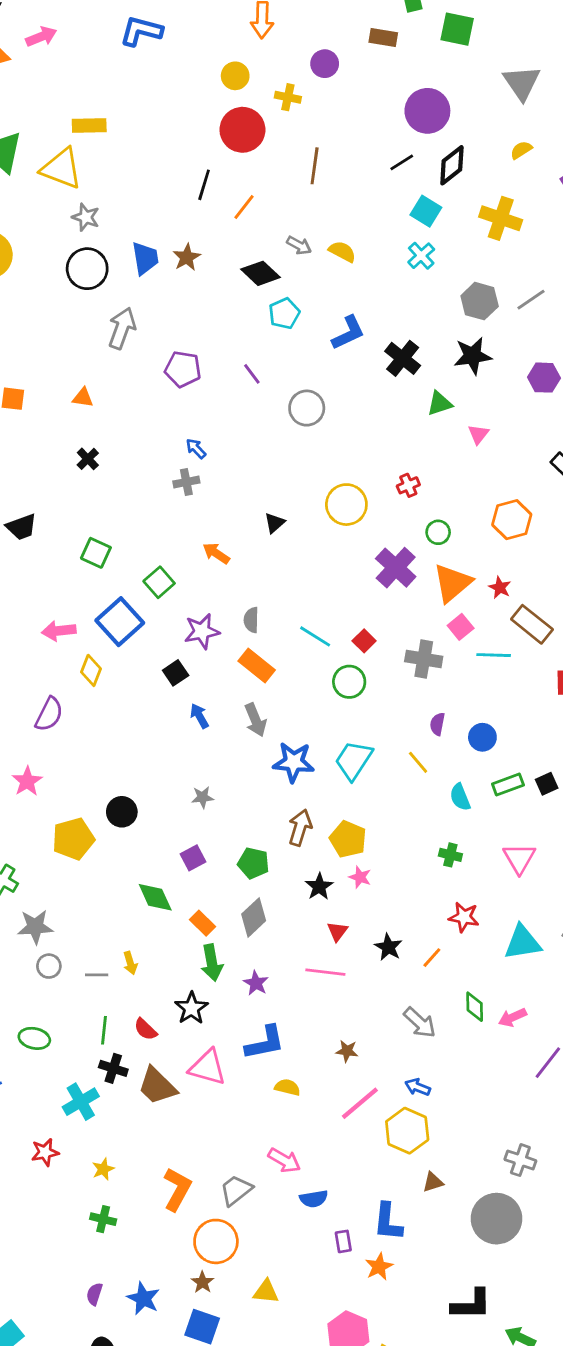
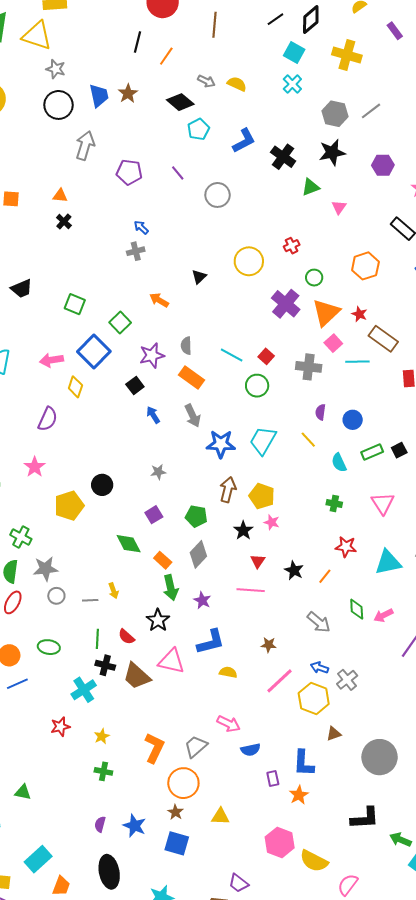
black cross: (88, 459) -> (64, 221), moved
gray cross: (520, 1160) -> (347, 680), moved, turned 35

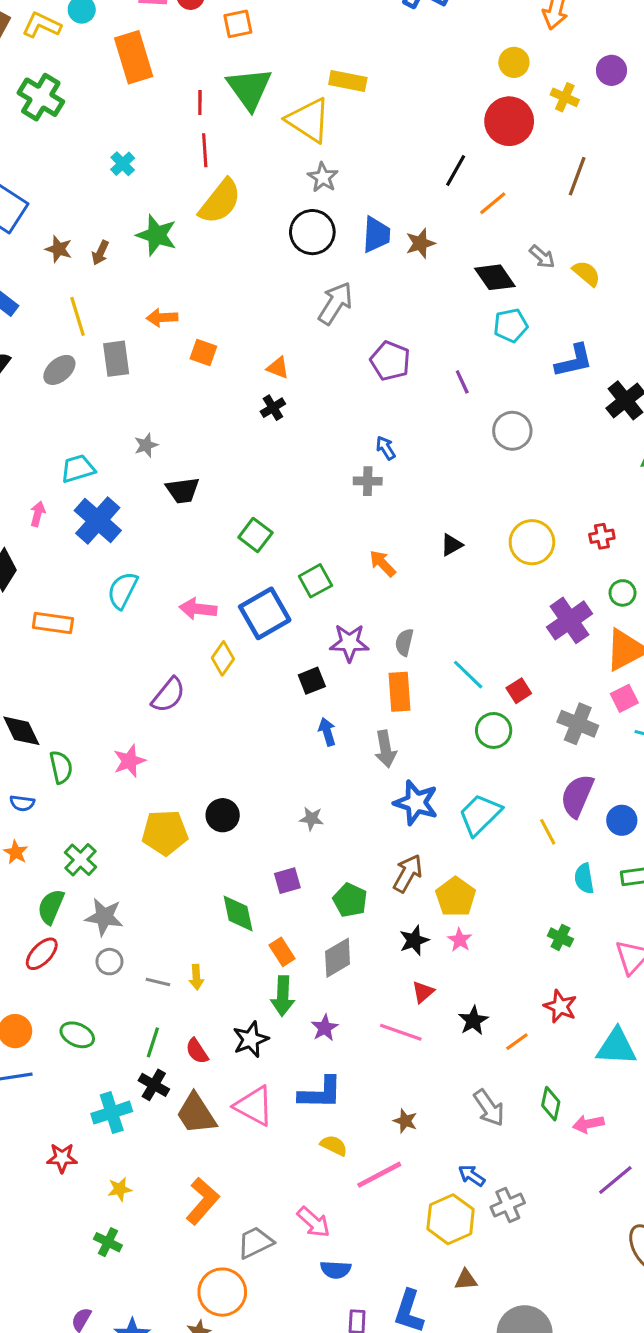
orange rectangle: (192, 377) -> (399, 692), turned 35
purple semicircle: (320, 412) -> (577, 796), size x1.8
pink line: (280, 681) -> (379, 1175), moved
orange L-shape: (154, 748) -> (202, 1201), moved

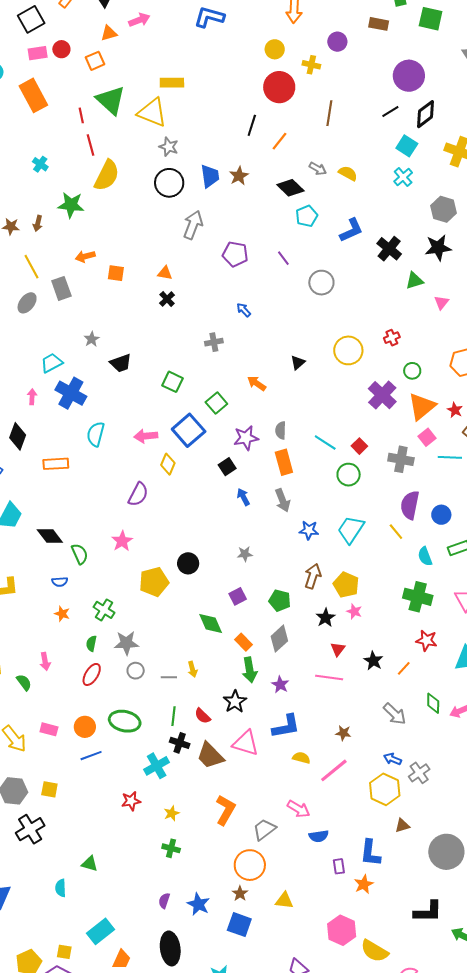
gray cross: (368, 481) -> (214, 342), moved
blue star: (416, 803) -> (309, 530), size x0.7
green semicircle: (51, 907) -> (91, 643), size x0.7
green cross: (560, 937) -> (418, 597), size x1.8
green ellipse: (77, 1035) -> (125, 721), size x1.4

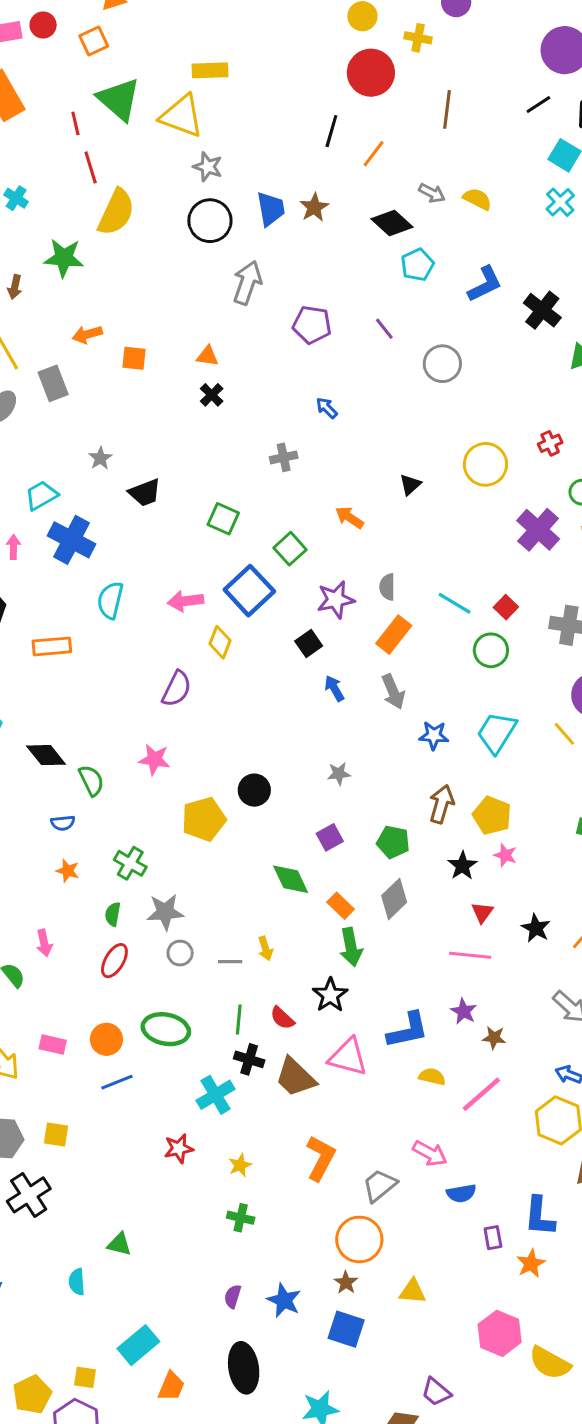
orange rectangle: (284, 462) -> (394, 635), turned 55
pink star: (122, 541) -> (154, 759), turned -30
purple star: (280, 685) -> (464, 1011), moved

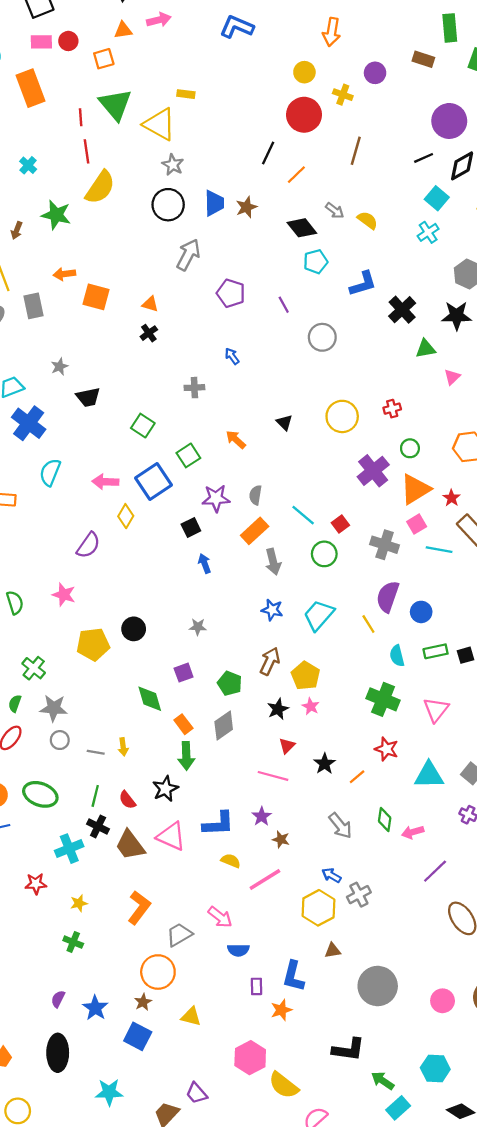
yellow rectangle: (210, 70) -> (186, 94), size x0.7
orange square: (134, 358) -> (96, 297), size x1.4
black triangle: (410, 485) -> (284, 423), turned -42
gray arrow: (393, 692) -> (273, 562), moved

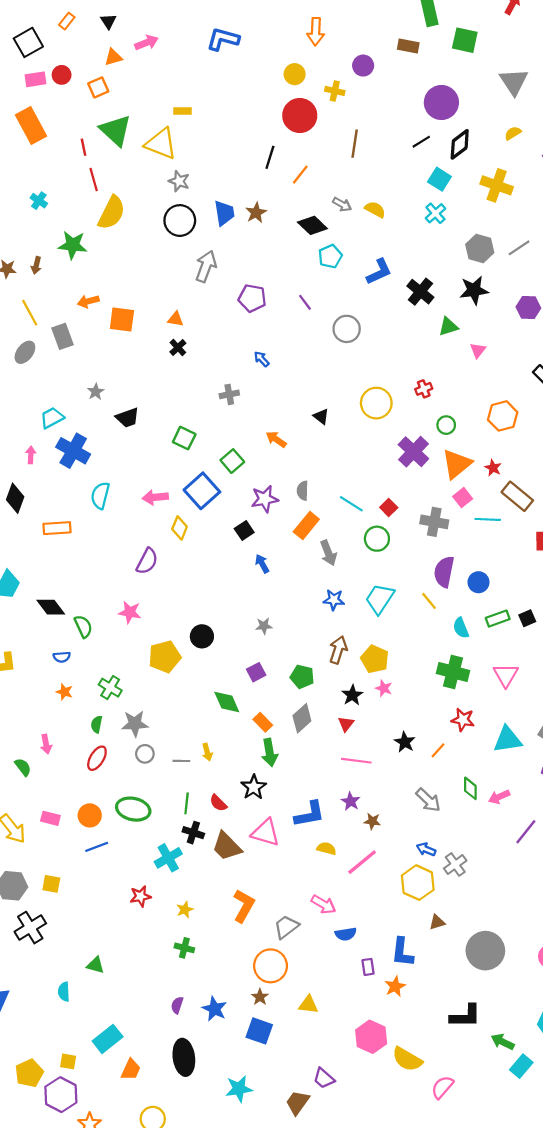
red triangle: (287, 746) -> (346, 724), moved

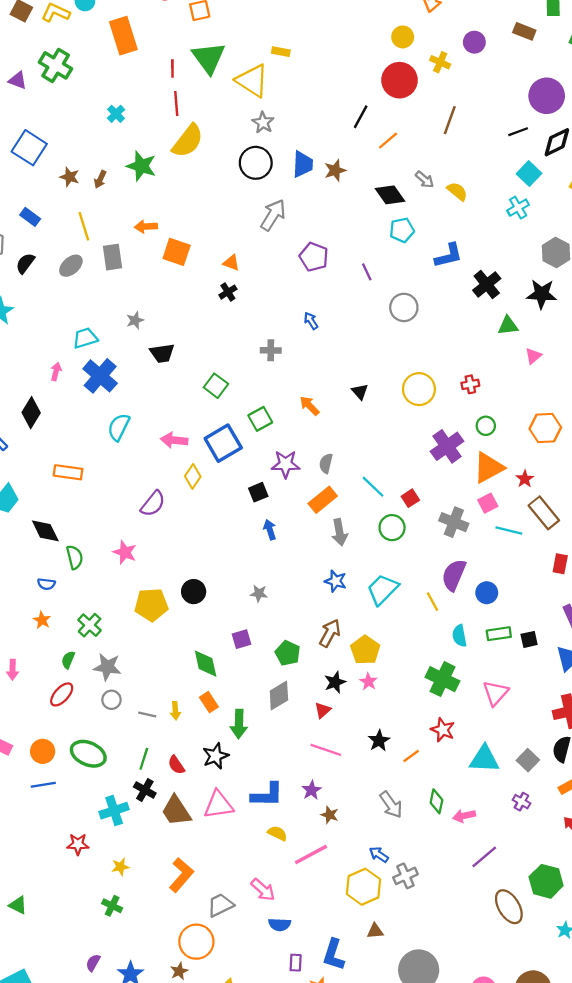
orange rectangle: (57, 528) -> (68, 472), moved
orange rectangle: (263, 722) -> (209, 702), moved
pink triangle: (266, 833) -> (218, 805), turned -36

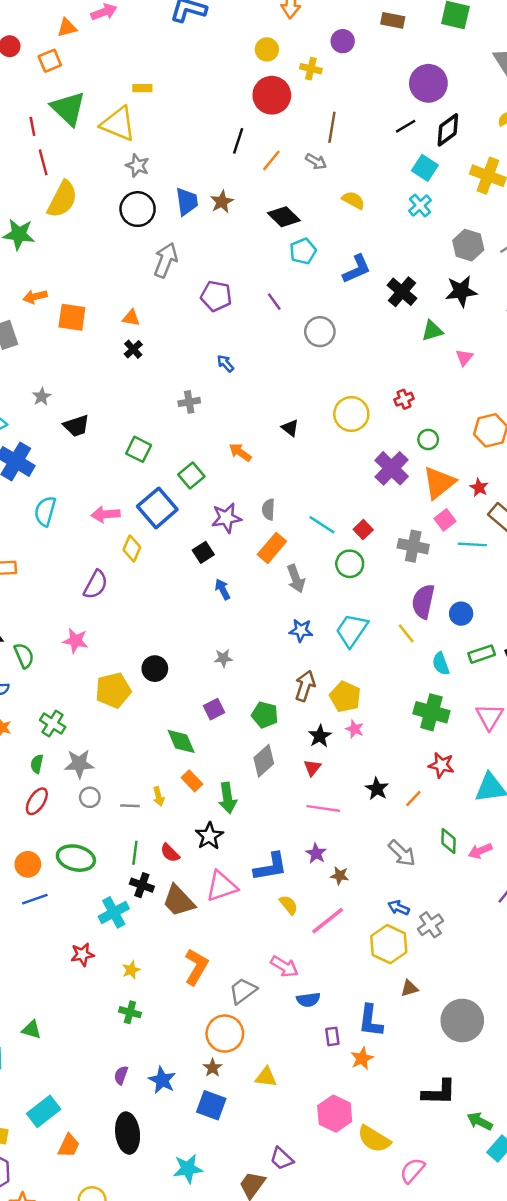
gray arrow: (425, 179) -> (316, 161), moved
yellow semicircle: (277, 833) -> (289, 905), turned 36

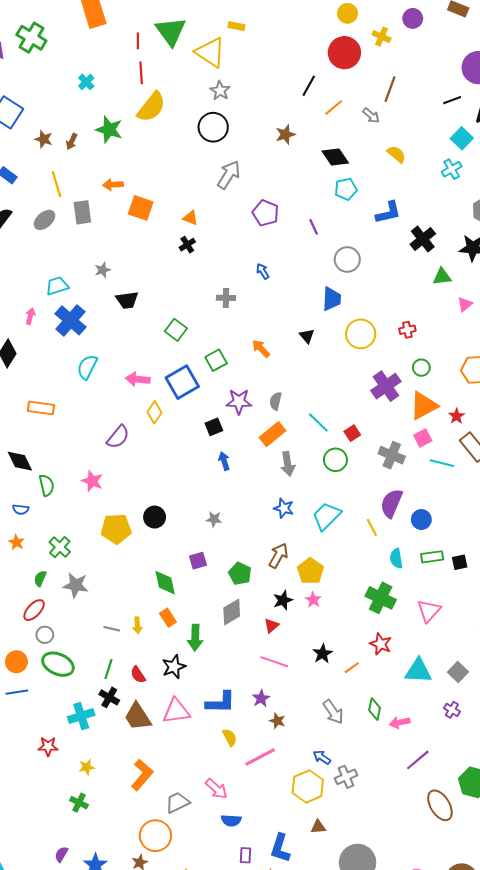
blue trapezoid: (187, 202) -> (332, 299), moved
gray circle: (90, 797) -> (45, 635), moved

